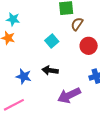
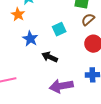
blue star: (24, 76) -> (30, 39), moved

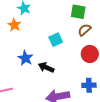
blue star: (30, 39) -> (25, 58), moved

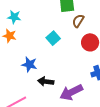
black arrow: (46, 67) -> (46, 81), moved

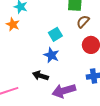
blue star: (29, 64) -> (51, 55), moved

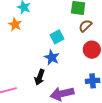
black arrow: (40, 76) -> (40, 77), turned -91

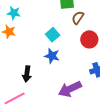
black arrow: (40, 77) -> (27, 74), moved

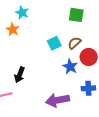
brown semicircle: (78, 18) -> (74, 43), moved
blue star: (52, 56) -> (70, 67), moved

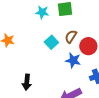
cyan star: (22, 13) -> (42, 12), moved

